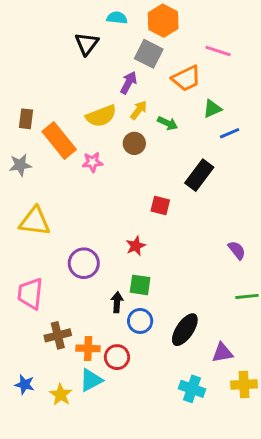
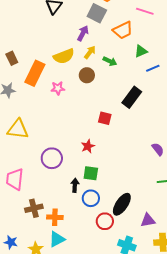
brown rectangle: (26, 119) -> (12, 58), turned -32
orange rectangle: (59, 140) -> (35, 73), turned 65
red circle: (117, 357) -> (105, 221), moved

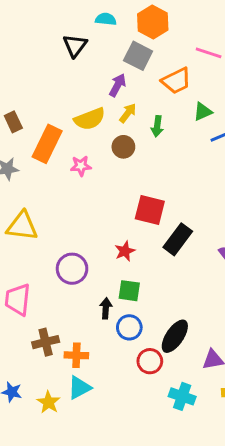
green arrow: (110, 61) -> (157, 126), turned 72
black rectangle: (132, 97) -> (178, 239), moved
red square: (105, 118) -> (150, 210), size x1.5

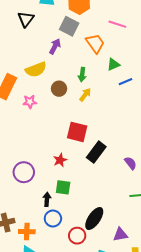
orange trapezoid: (176, 81) -> (95, 43), turned -100
yellow arrow: (128, 113) -> (85, 95), moved
blue circle: (129, 327) -> (53, 219), moved

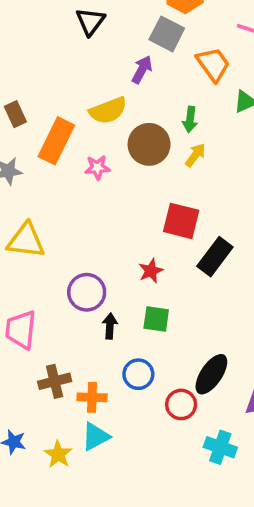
brown circle: (59, 89) -> (149, 144), size x1.5
black arrow: (47, 199) -> (110, 326), moved

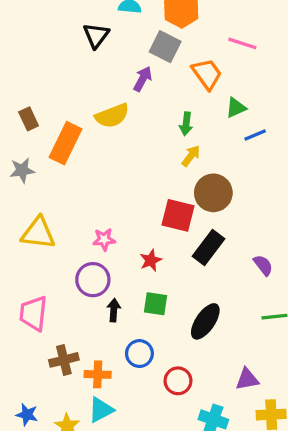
brown circle: (149, 144) -> (213, 193), moved
pink star: (97, 168) -> (104, 239), moved
black ellipse: (211, 374) -> (205, 321), moved

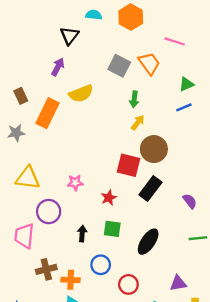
gray square: (165, 47) -> (119, 66), moved
purple arrow: (143, 79) -> (58, 67), moved
green triangle: (236, 108) -> (186, 84), moved
purple circle: (93, 280) -> (49, 212), moved

